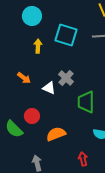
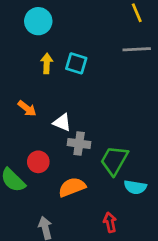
cyan square: (66, 35) -> (76, 63), moved, size x0.7
gray cross: (66, 78) -> (79, 144), moved, turned -35
green trapezoid: (86, 102) -> (114, 160), moved, turned 30

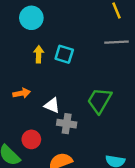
orange arrow: (27, 108) -> (22, 93), turned -49
green trapezoid: (114, 160) -> (99, 100), moved

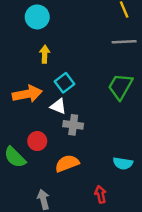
cyan square: (64, 54) -> (65, 83), moved, turned 36
orange arrow: (22, 93) -> (27, 94), size x1.6
green trapezoid: (99, 100) -> (120, 86), moved

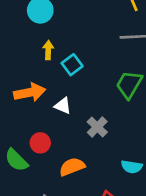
cyan square: (65, 83) -> (72, 65), moved
gray cross: (73, 125) -> (97, 127), moved, turned 36

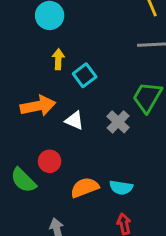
gray cross: (97, 127) -> (118, 122), moved
cyan semicircle: (132, 167) -> (121, 188), moved

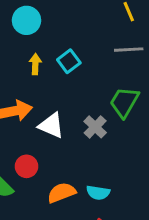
cyan square: (85, 75) -> (69, 61), moved
white triangle: (74, 120) -> (51, 125), size x1.4

